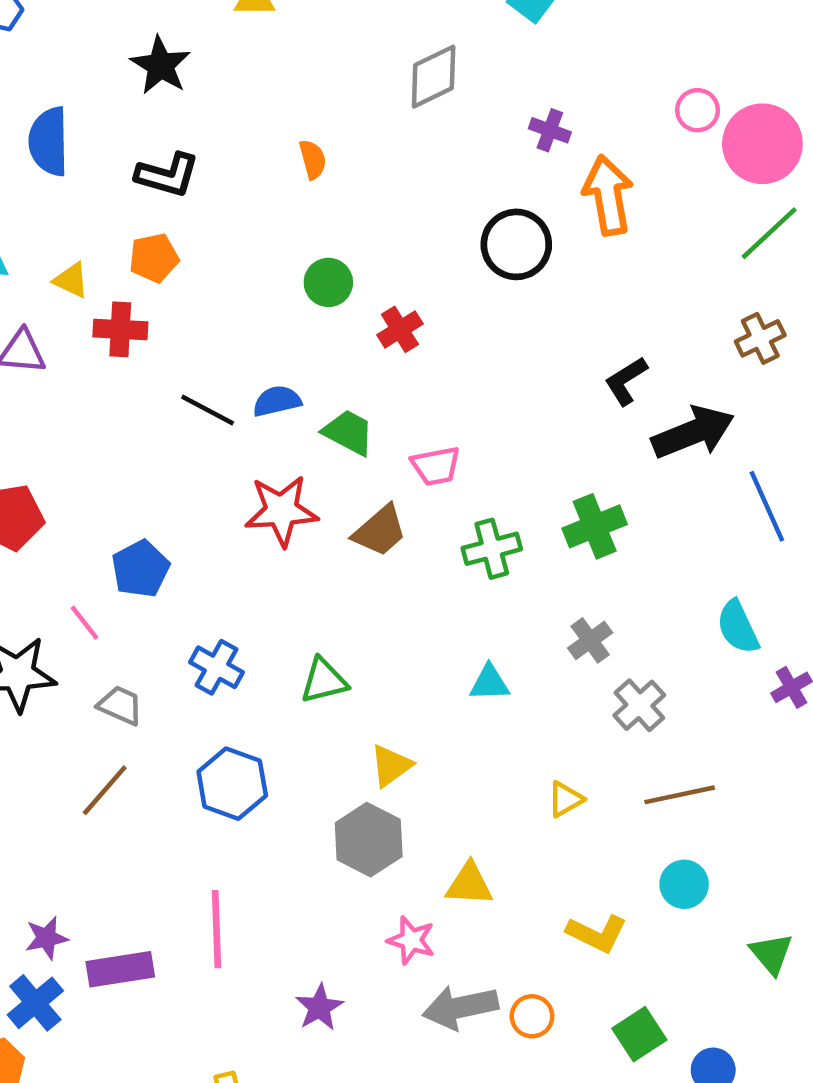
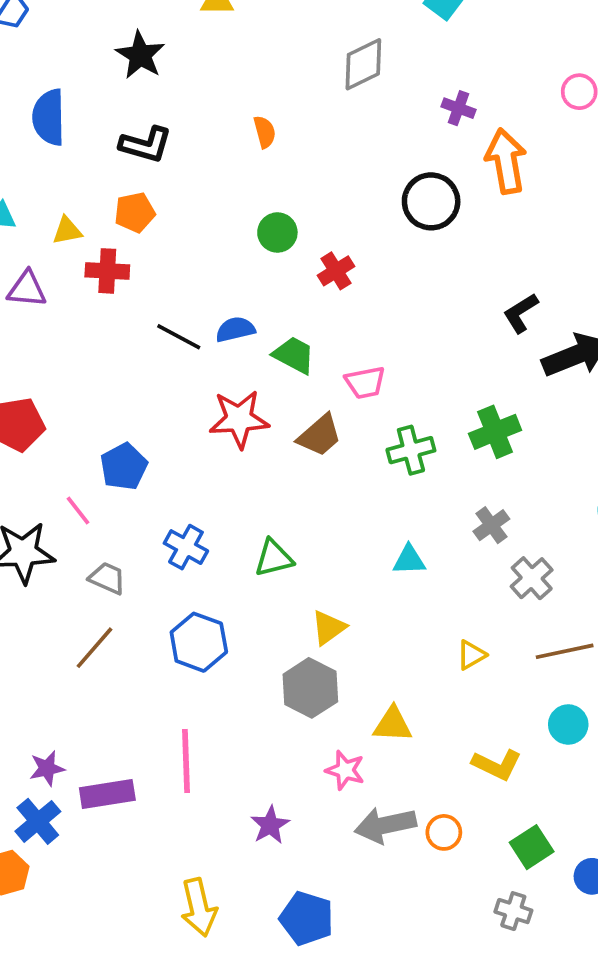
yellow triangle: (71, 280) -> (67, 231), turned -36

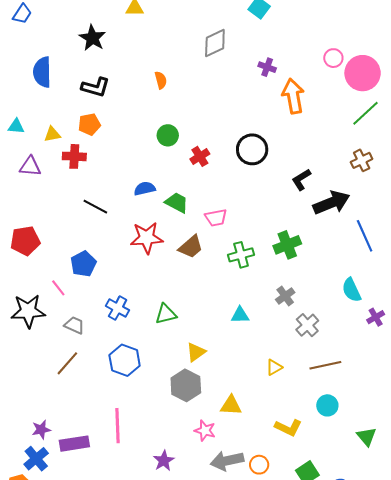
black circle: (431, 201) -> (252, 149), moved
black line: (179, 337) -> (95, 207), moved

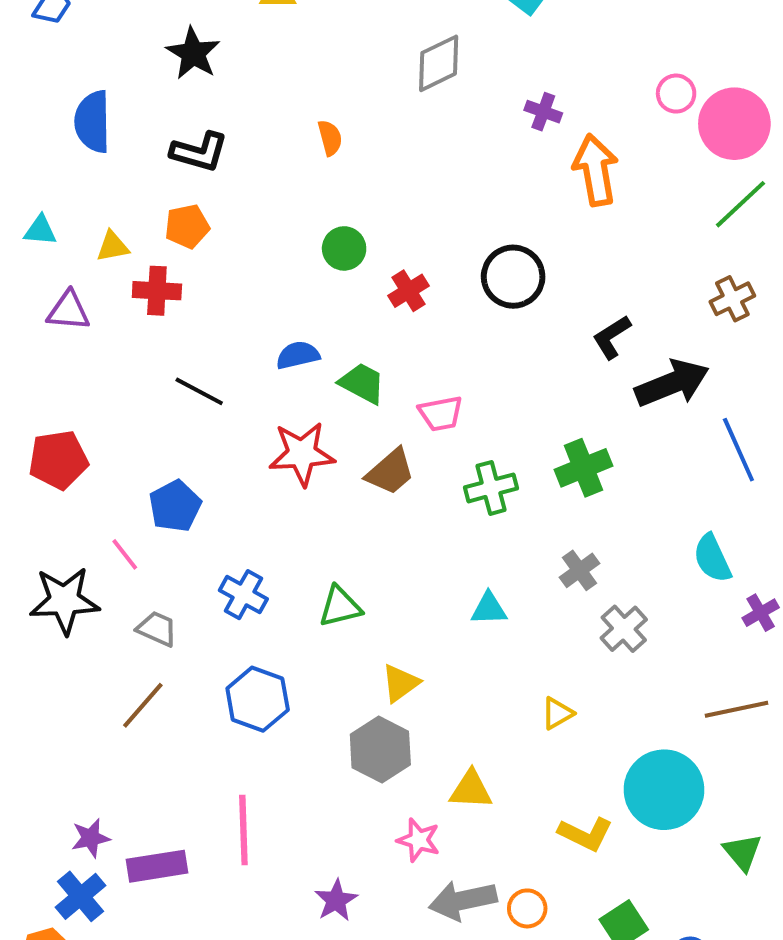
brown line: (325, 365) -> (736, 709), moved
cyan circle: (327, 405) -> (664, 790), size x1.8

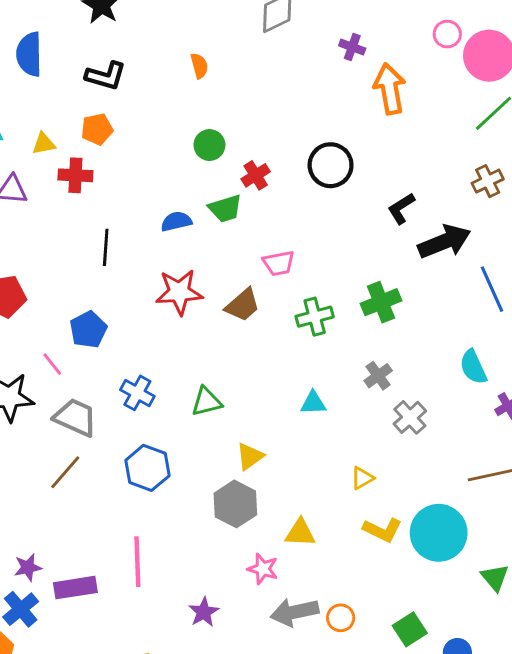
green trapezoid: (362, 383) -> (225, 208), moved, turned 135
black line: (199, 391) -> (106, 247), turned 66
gray trapezoid: (157, 629) -> (75, 417), size x1.5
yellow L-shape: (586, 834) -> (382, 530), moved

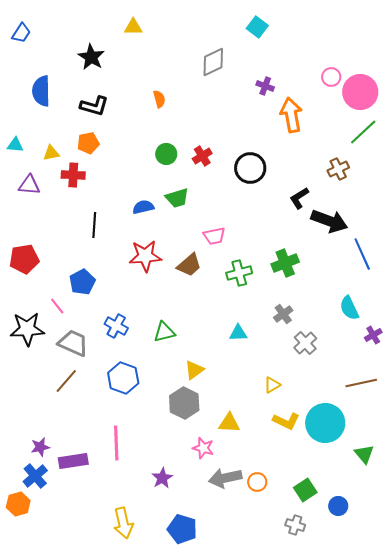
red cross: (256, 175) -> (202, 156), moved
brown cross: (488, 181) -> (338, 169), moved
black arrow: (444, 242) -> (329, 221), turned 42

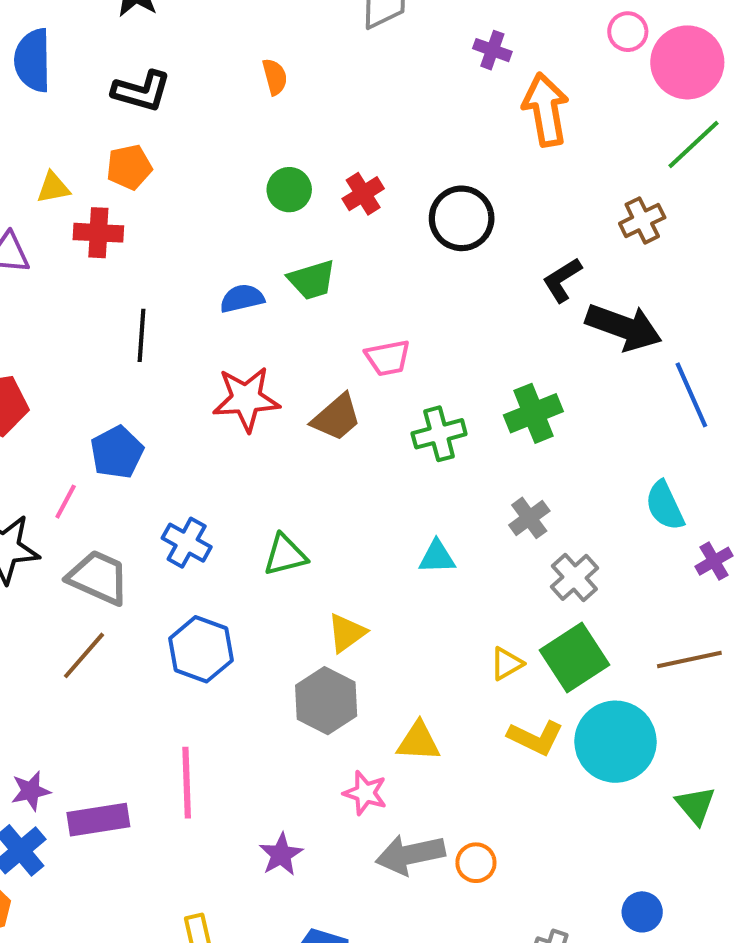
pink line: (57, 306) -> (66, 502), turned 66
green square: (305, 490) -> (574, 658), moved, size x1.4

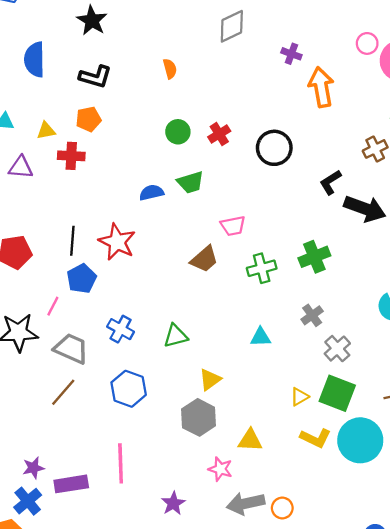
black line: (141, 335) -> (72, 241), moved
red star: (246, 399) -> (117, 242), moved, turned 30
green square: (574, 658) -> (337, 393), turned -36

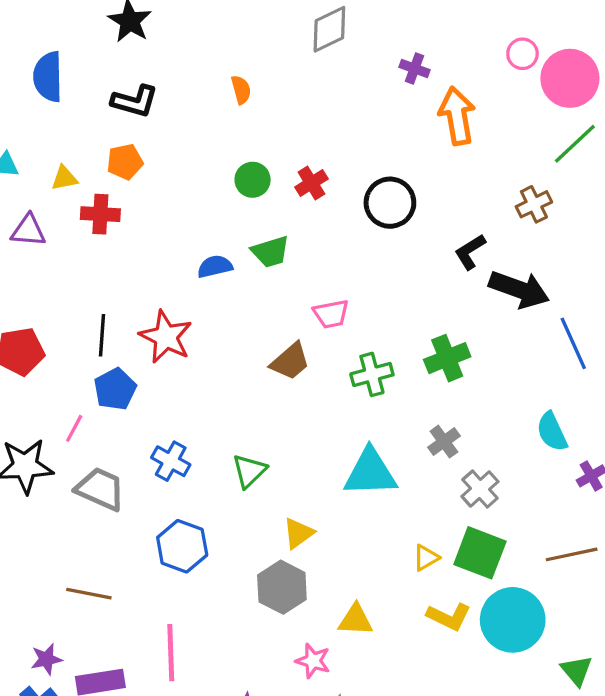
green triangle: (176, 336) -> (249, 471), turned -30
cyan triangle: (260, 337) -> (370, 473), size x1.8
brown line: (63, 392) -> (89, 594), moved, turned 60

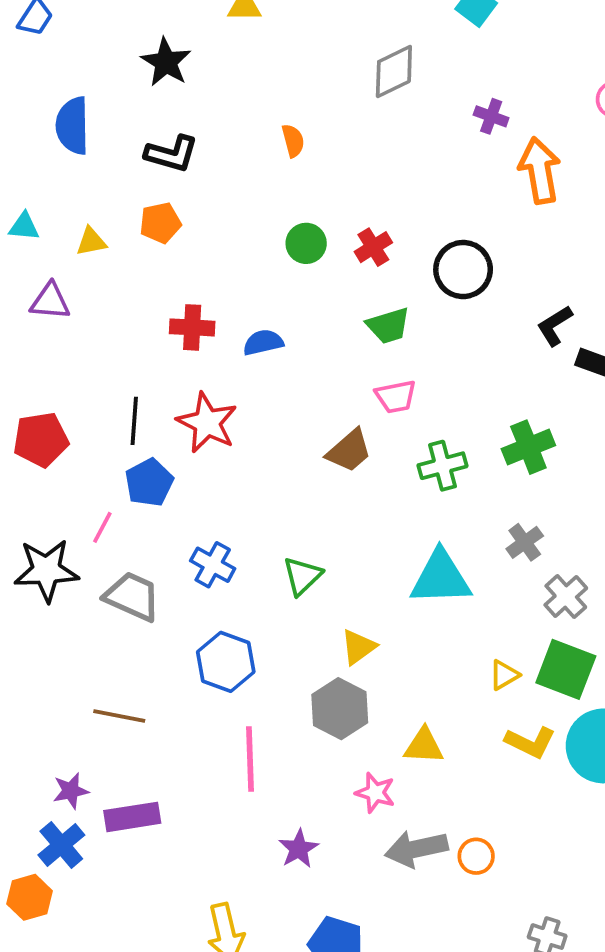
red cross: (100, 214) -> (192, 327), moved
green trapezoid: (271, 252) -> (388, 326), moved
pink line: (171, 653) -> (250, 759), moved

